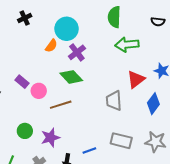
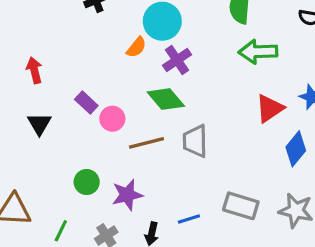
gray trapezoid: (114, 101) -> (195, 141), moved

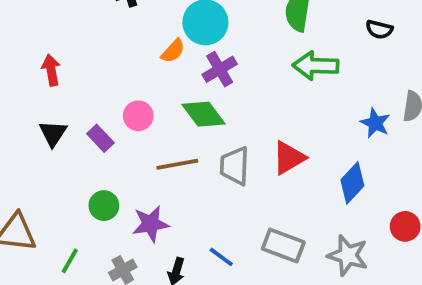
purple rectangle: (86, 103) -> (100, 138), moved
red triangle: (270, 108) -> (289, 158), moved
pink circle: (112, 119) -> (138, 116), moved
blue line: (189, 219) -> (221, 257), turned 50

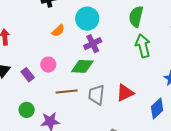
orange semicircle: (173, 51) -> (58, 31), moved
green arrow: (316, 66) -> (143, 46), turned 70
green diamond: (203, 114) -> (82, 66), turned -55

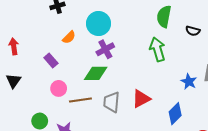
green semicircle: (136, 17) -> (164, 16), moved
pink circle: (48, 65) -> (59, 88), moved
purple rectangle: (28, 75) -> (51, 61), moved

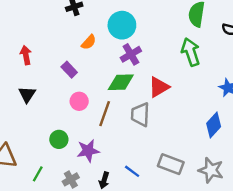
red triangle: (141, 99) -> (159, 87), moved
brown line: (80, 100) -> (105, 114), turned -60

